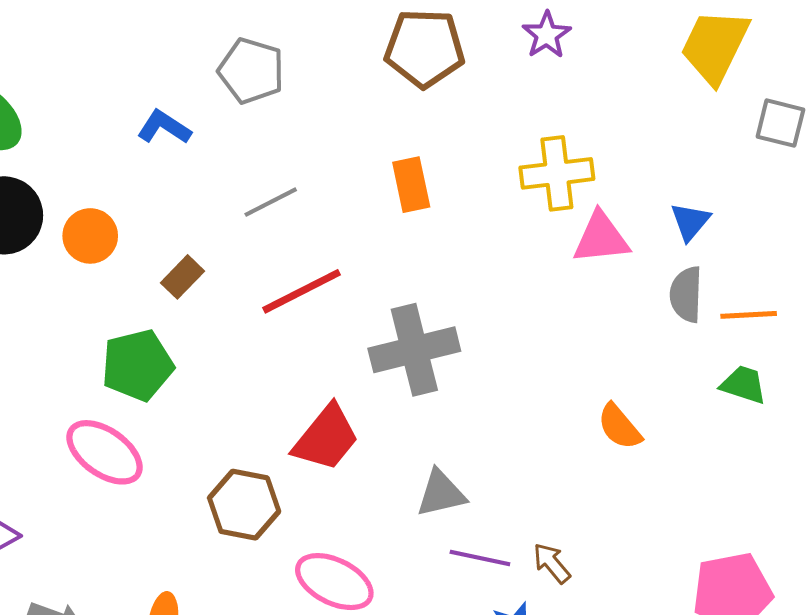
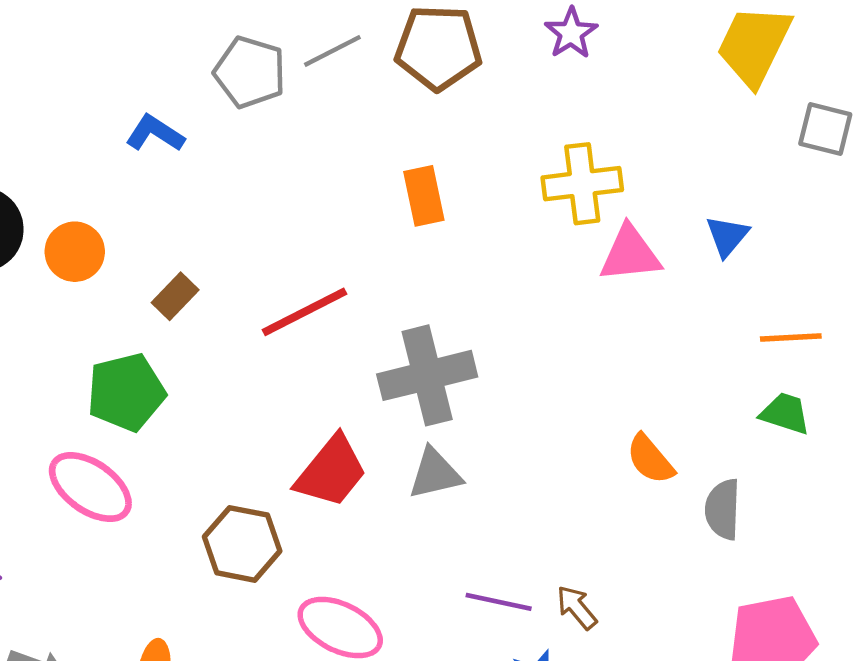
gray line: (271, 202) -> (332, 51), moved
gray semicircle: (686, 294) -> (723, 509), moved
gray triangle: (441, 493) -> (435, 474), moved

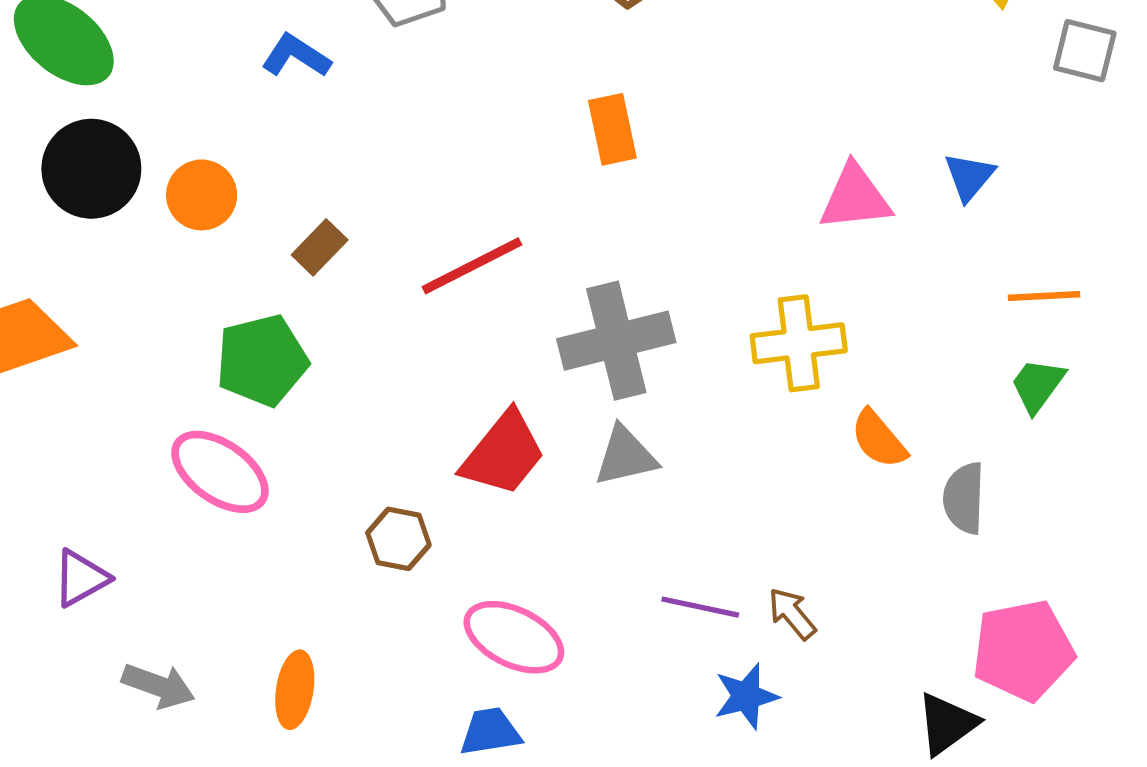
yellow cross: (582, 184) -> (799, 343), moved
green trapezoid: (785, 413) -> (1038, 385), turned -72
brown hexagon: (242, 544) -> (398, 539), size x0.7

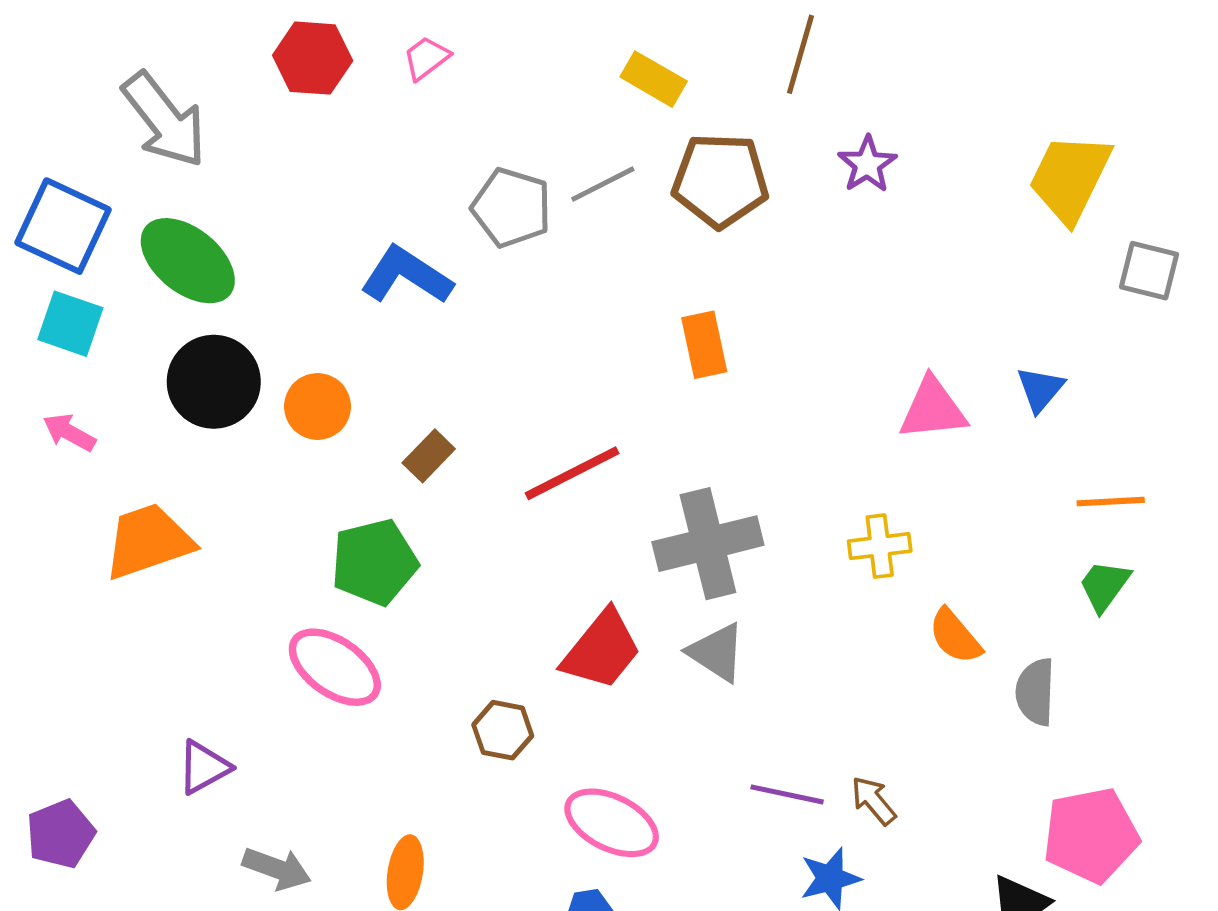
blue L-shape: (296, 56) -> (406, 276), size x1.4
yellow cross: (799, 343) -> (880, 546), size x0.7
gray triangle: (625, 456) -> (717, 652), turned 46

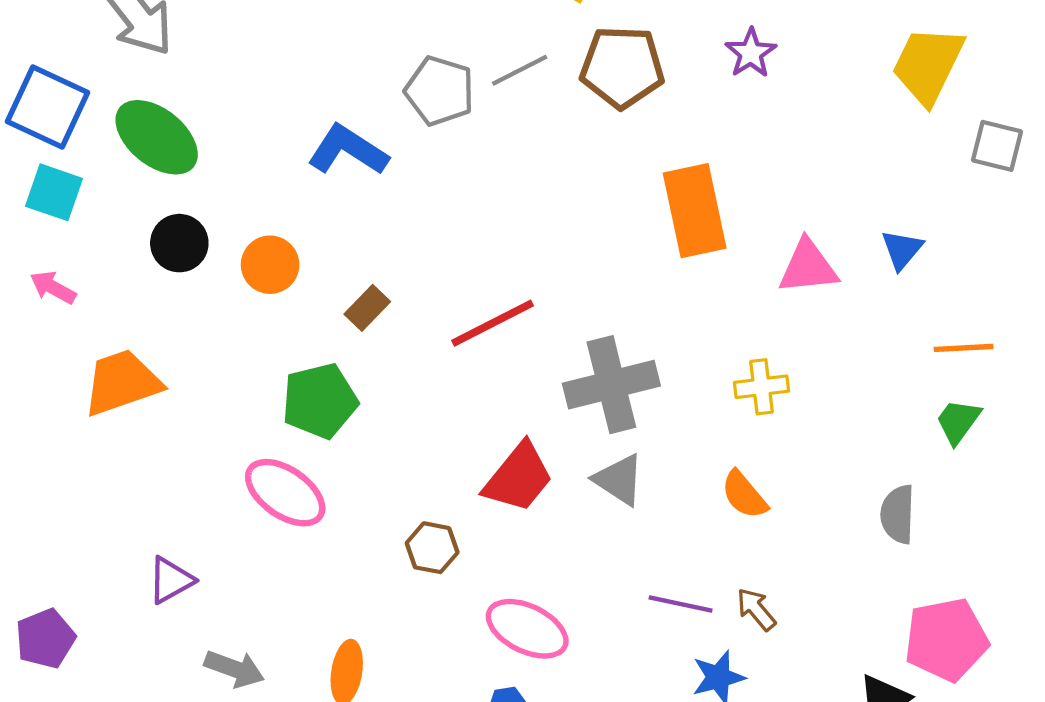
orange rectangle: (704, 345) -> (695, 211), moved, size x1.6
black circle: (214, 382) -> (179, 243), size x0.7
orange semicircle: (955, 636) -> (744, 495), moved

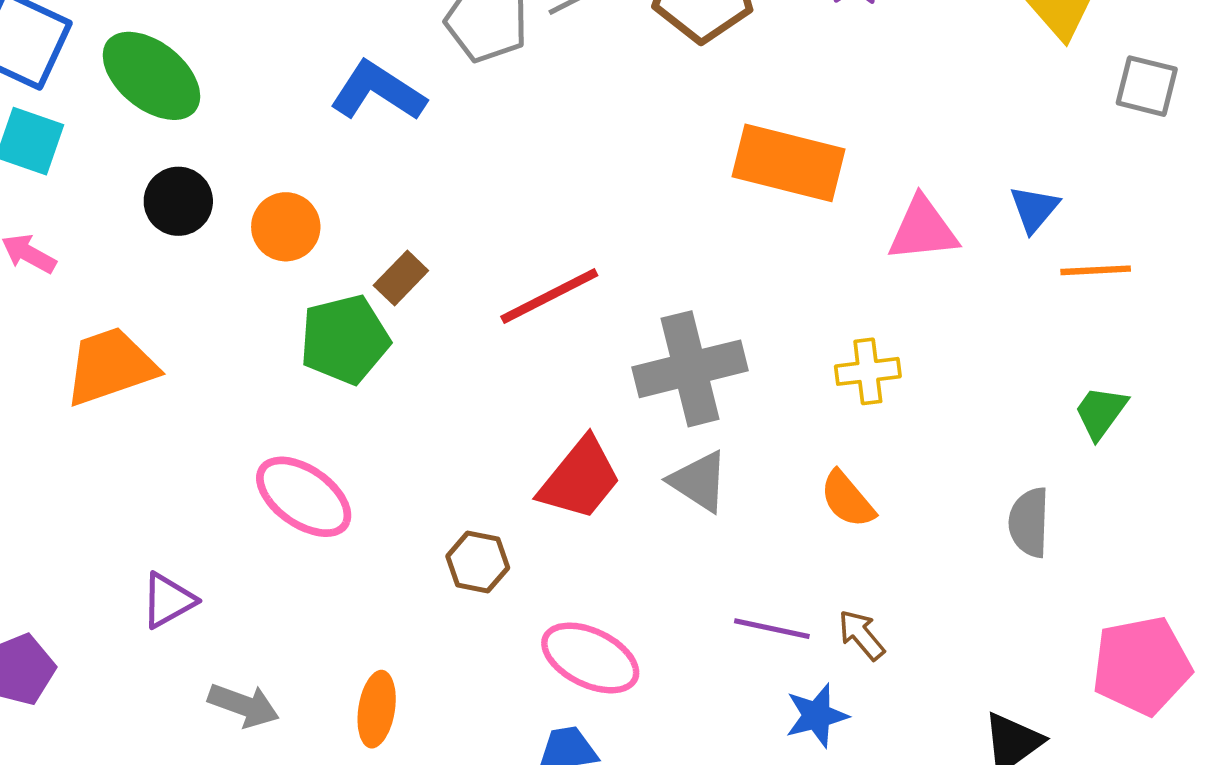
orange rectangle: (695, 211) -> (789, 163), turned -64
orange line: (964, 348) -> (1096, 270), moved
green pentagon: (320, 401) -> (345, 339), moved
pink pentagon: (946, 640) -> (1142, 666), moved

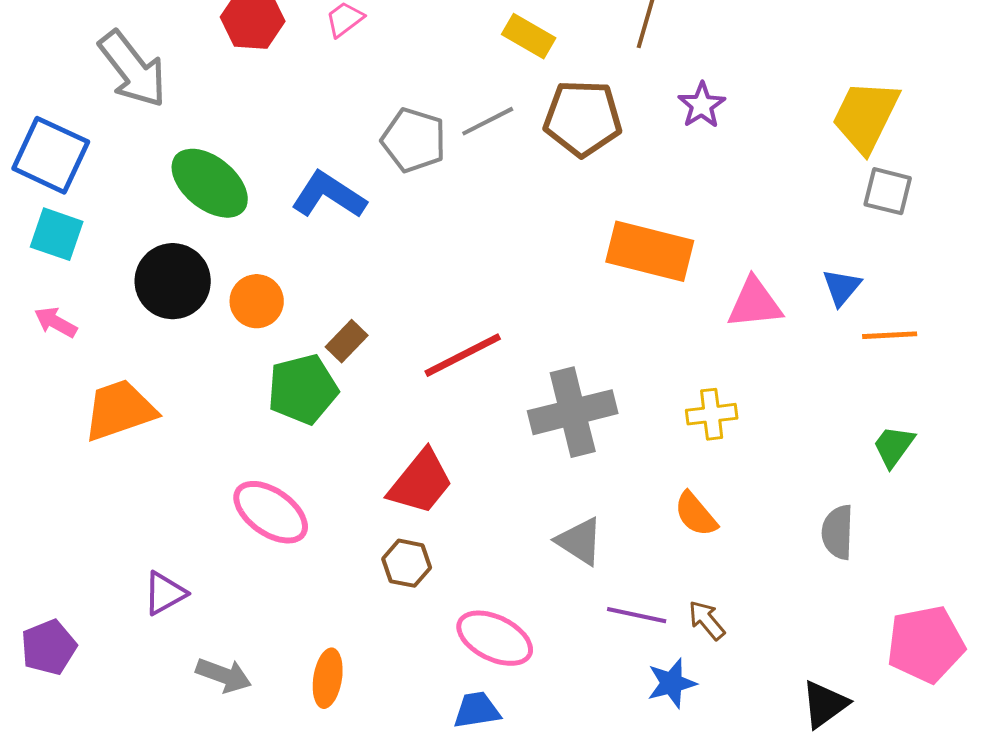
green ellipse: (151, 76) -> (210, 183), moved
gray square: (1147, 86) -> (888, 191), moved
black circle: (178, 201) -> (173, 281), size x1.4
red trapezoid: (580, 479) -> (421, 482), moved
gray triangle: (699, 481) -> (580, 541), moved

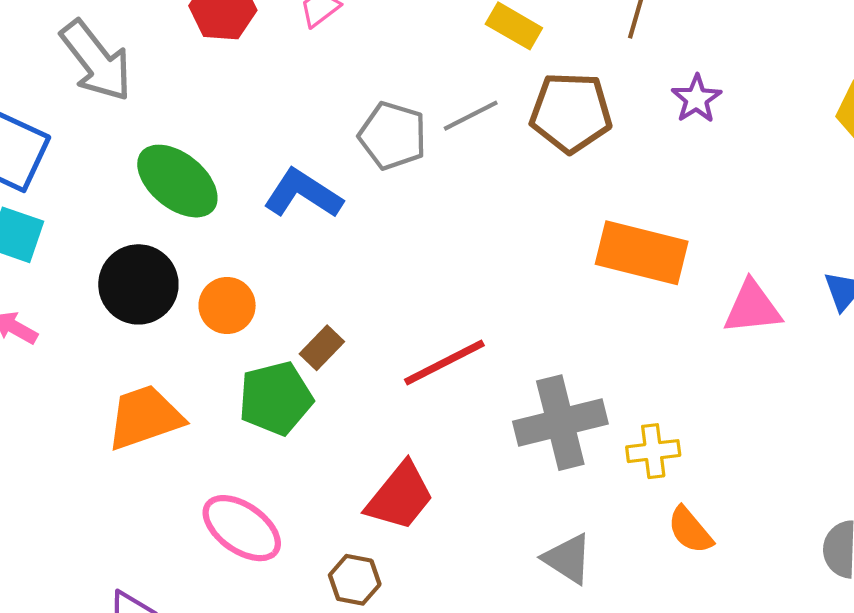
orange trapezoid: (120, 410) -> (145, 417), moved
yellow cross: (712, 414) -> (653, 451), moved
brown hexagon: (407, 563) -> (355, 580), moved

